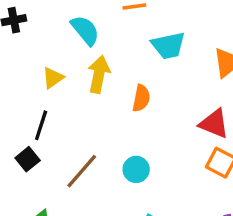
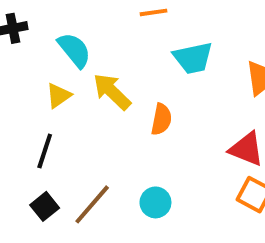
cyan semicircle: (85, 30) -> (74, 50), moved
yellow arrow: (99, 74) -> (112, 92), turned -57
black square: (28, 159) -> (45, 206), moved

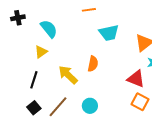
yellow arrow: (112, 92) -> (68, 75), moved

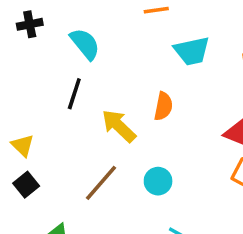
yellow triangle: (41, 52) -> (23, 145), moved, turned -40
black line: (34, 80) -> (74, 94), moved
black square: (34, 108) -> (26, 185), moved

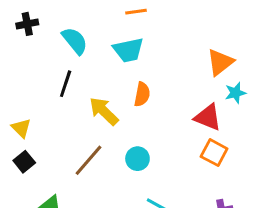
cyan trapezoid: (192, 51) -> (128, 50), moved

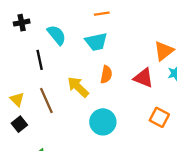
black line: (66, 84) -> (40, 60), moved, turned -30
red triangle: (208, 117) -> (144, 78), moved
cyan circle: (137, 159) -> (103, 122), size x1.5
brown line: (89, 160) -> (46, 100), moved, turned -65

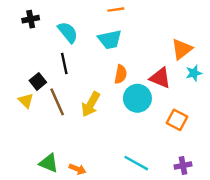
black line: (40, 60) -> (64, 64), moved
yellow arrow: (78, 87) -> (91, 104), moved, turned -105
cyan circle: (103, 122) -> (137, 98), moved
black square: (19, 124) -> (38, 81), moved

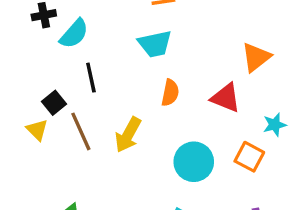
cyan semicircle: (68, 32) -> (74, 34), moved, turned 80
cyan star: (194, 73) -> (275, 125), moved
cyan circle: (137, 98) -> (194, 162), moved

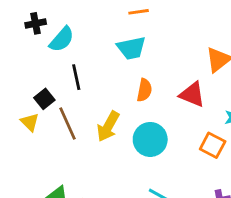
cyan circle: (194, 162) -> (150, 139), moved

